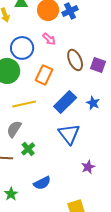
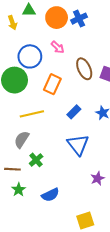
blue rectangle: (65, 102) -> (74, 112), size x0.6
green star: (11, 194) -> (19, 190), moved

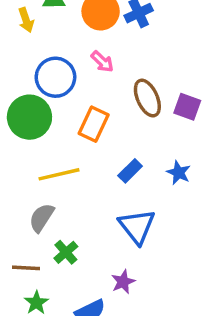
purple star: (98, 178) -> (123, 282), moved

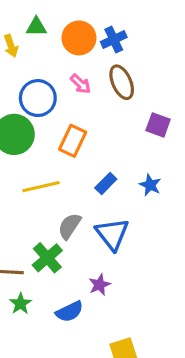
brown ellipse: (147, 98) -> (122, 82), moved
gray semicircle: (42, 218) -> (69, 226), moved
green cross: (66, 252) -> (47, 258), size x1.4

